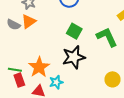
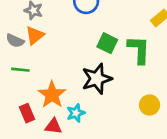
green square: (74, 31) -> (107, 43), moved
green L-shape: (107, 37) -> (139, 50), turned 30
green line: (15, 70) -> (20, 70), moved

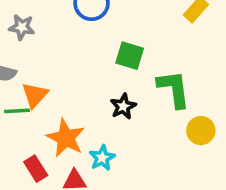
orange triangle: (35, 35) -> (35, 95), moved
green L-shape: (139, 50) -> (174, 89), moved
black star: (97, 79) -> (123, 106), size x0.6

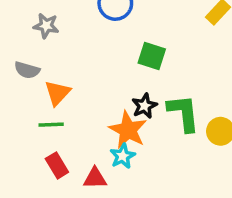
green L-shape: (174, 89) -> (184, 113), moved
green line: (17, 111) -> (51, 125), moved
orange star: (66, 138) -> (128, 130), moved

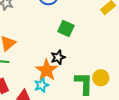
green L-shape: (184, 113) -> (84, 83), moved

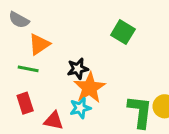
black star: (58, 57) -> (78, 69), moved

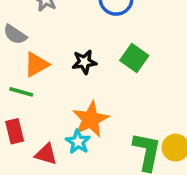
black star: (78, 69) -> (84, 62), moved
cyan star: (80, 108) -> (78, 142), turned -30

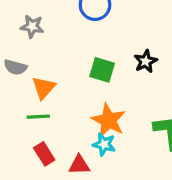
green square: (134, 58) -> (102, 70), moved
black star: (84, 62) -> (146, 61), moved

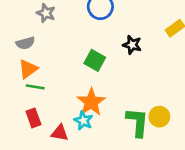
black star: (146, 61) -> (132, 45), moved, turned 30
gray semicircle: (15, 67) -> (25, 43), turned -42
orange triangle: (44, 88) -> (28, 69), moved

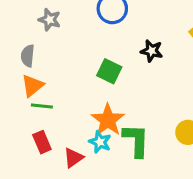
gray semicircle: (25, 43) -> (28, 56), turned 114
green L-shape: (137, 122) -> (136, 140), moved
red triangle: (60, 133) -> (73, 158), turned -42

